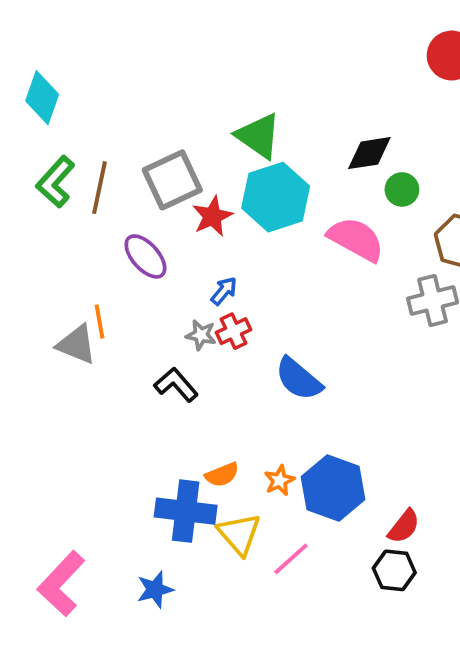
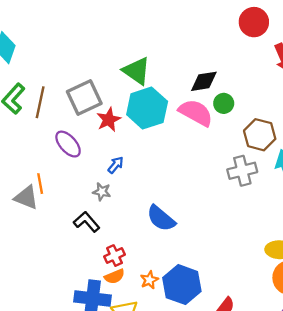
pink semicircle: (356, 239) -> (196, 113), moved
red cross: (234, 331) -> (115, 256), moved

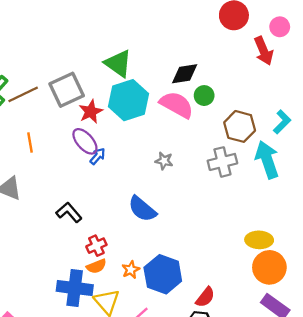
brown line: (40, 102) -> (23, 94), turned 52
purple ellipse: (68, 144) -> (85, 141), moved
orange line: (40, 184) -> (30, 142), moved
gray star: (102, 192) -> (164, 161), moved

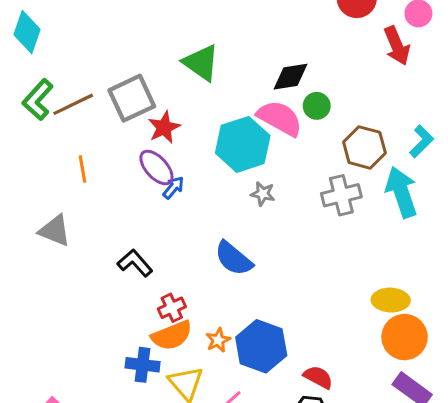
cyan hexagon: (128, 100) -> (243, 144), moved
orange semicircle: (96, 266) -> (172, 335), size x1.5
blue cross: (75, 288) -> (143, 365), size x0.7
red semicircle: (205, 297) -> (318, 377), turned -100

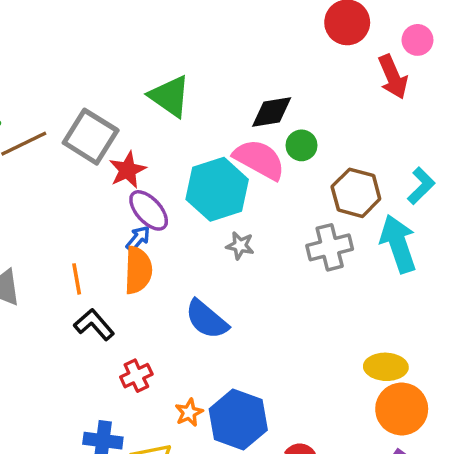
gray square: (132, 98) -> (91, 137), turned -33
purple ellipse: (156, 168) -> (149, 210), moved
orange line: (82, 169) -> (77, 279), moved
orange semicircle: (172, 335) -> (138, 270), moved, turned -66

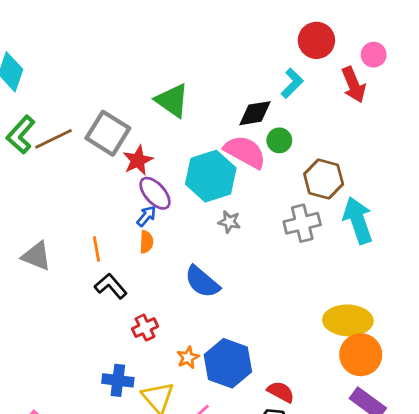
cyan L-shape: (421, 186) -> (292, 83), moved
orange semicircle: (138, 270) -> (146, 242), size x0.6
yellow ellipse: (386, 367) -> (348, 320), size x1.4

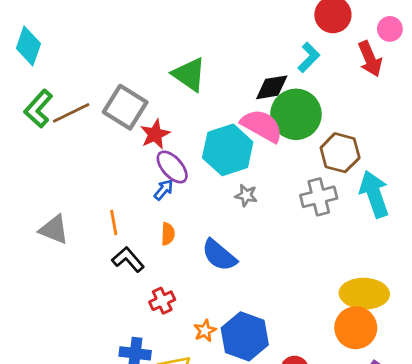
green circle: (279, 140) -> (296, 114), size x2.0
orange semicircle: (146, 242) -> (168, 234), moved
orange circle: (361, 355) -> (356, 328), moved

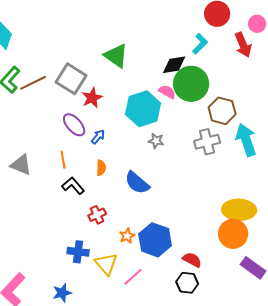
pink semicircle: (262, 126) -> (167, 92), size x0.6
purple ellipse: (172, 167) -> (74, 125), moved

